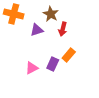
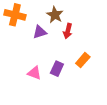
orange rectangle: (69, 55) -> (83, 60), moved
pink triangle: (32, 68) -> (34, 73), turned 48

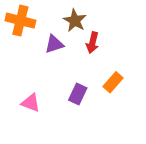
pink triangle: (34, 73) -> (31, 103), moved

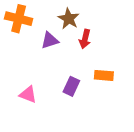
orange rectangle: (113, 82) -> (104, 75), turned 54

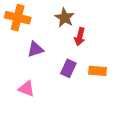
purple triangle: (50, 40) -> (35, 49), moved
purple rectangle: (71, 86) -> (68, 68), moved

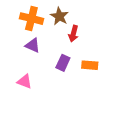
orange cross: (18, 18) -> (31, 19), moved
purple triangle: (35, 49) -> (33, 45), turned 42

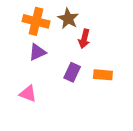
purple triangle: (33, 45) -> (37, 52), turned -49

